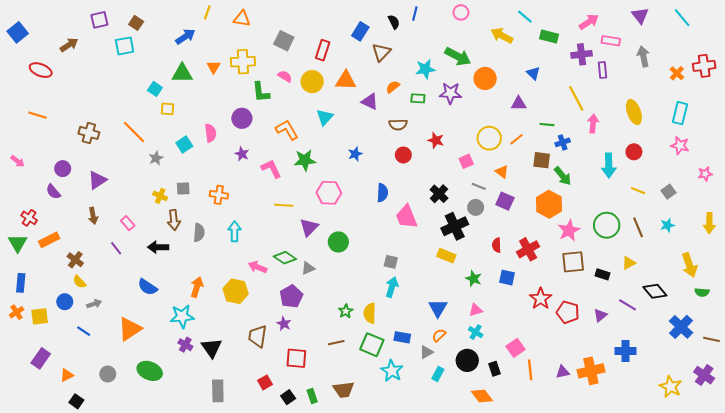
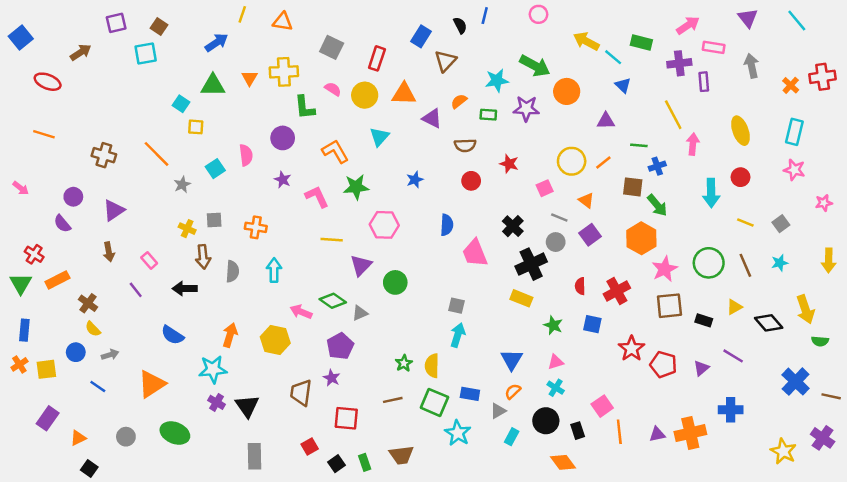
cyan line: (525, 17) -> (613, 57), moved
purple square: (505, 201) -> (590, 235), turned 30
black diamond: (655, 291) -> (769, 323), moved

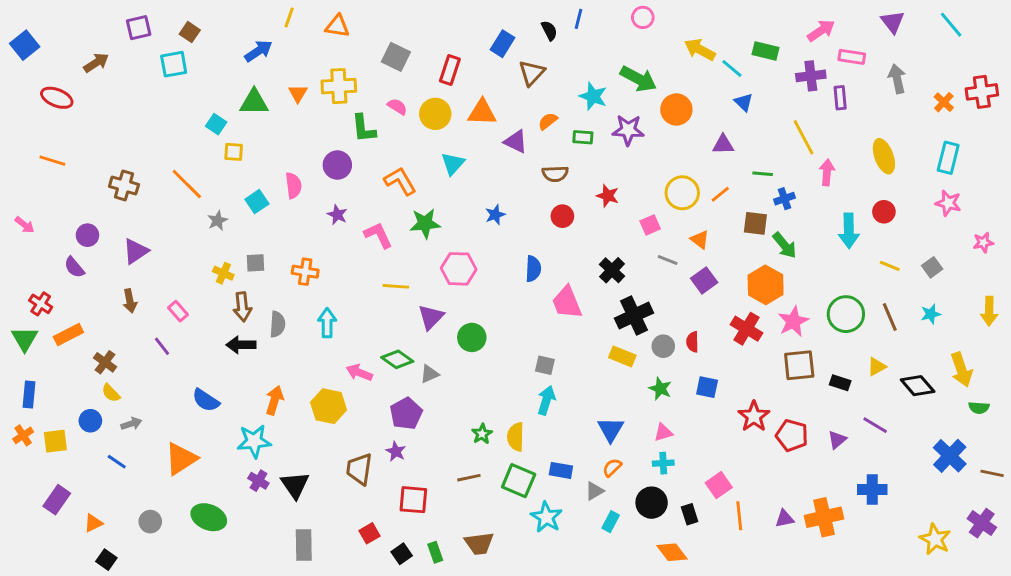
cyan star: (497, 80) -> (593, 96), turned 30
gray circle: (556, 242) -> (663, 346), moved
black arrow: (185, 289) -> (241, 345), moved
red cross: (617, 291) -> (747, 329), moved, turned -30
cyan cross: (556, 388) -> (663, 463), turned -35

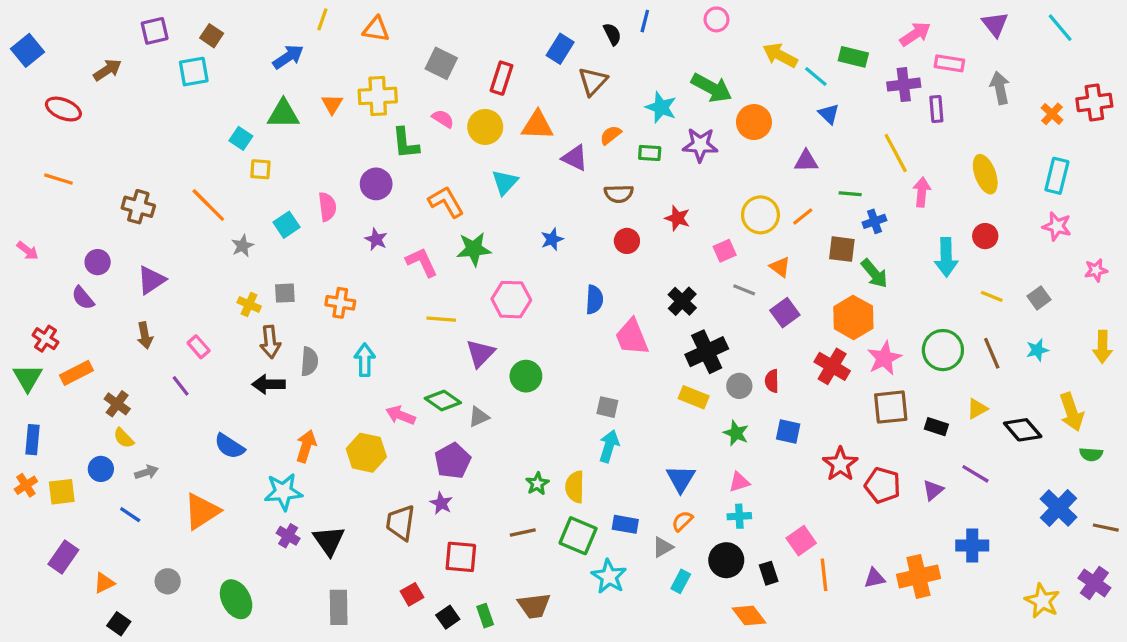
green ellipse: (209, 517) -> (236, 599), moved, turned 40

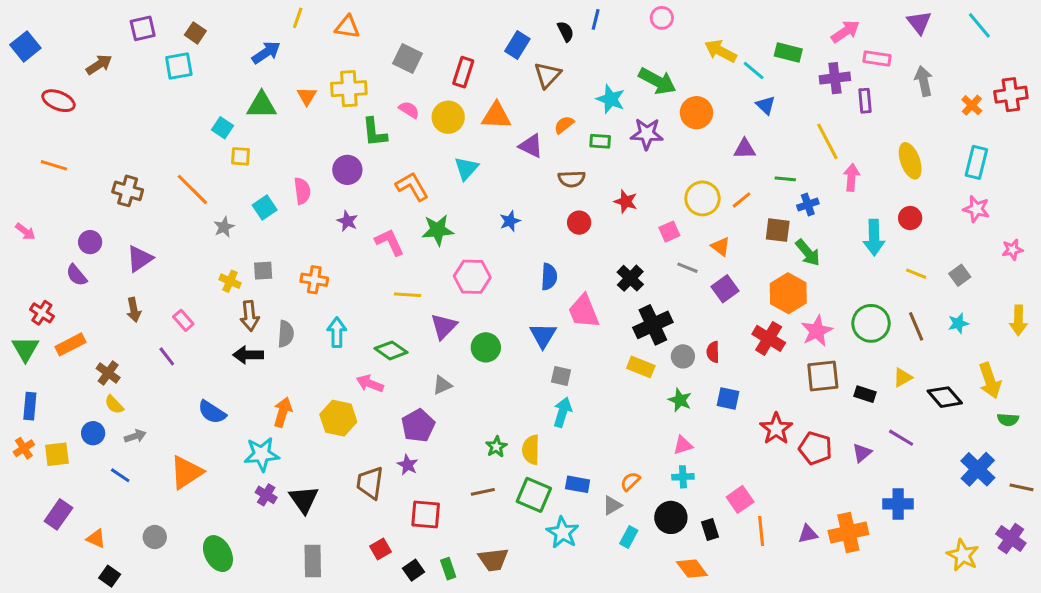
green diamond: (443, 401) -> (391, 350), moved
blue triangle: (681, 479) -> (543, 335), moved
orange triangle: (104, 583) -> (96, 539), turned 50

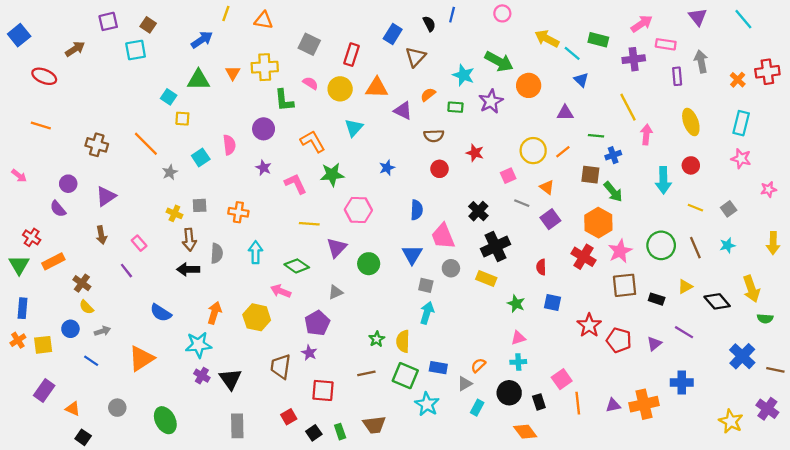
purple rectangle: (865, 101) -> (677, 76), moved
purple star: (647, 134) -> (491, 101), turned -30
gray circle: (683, 356) -> (451, 268), moved

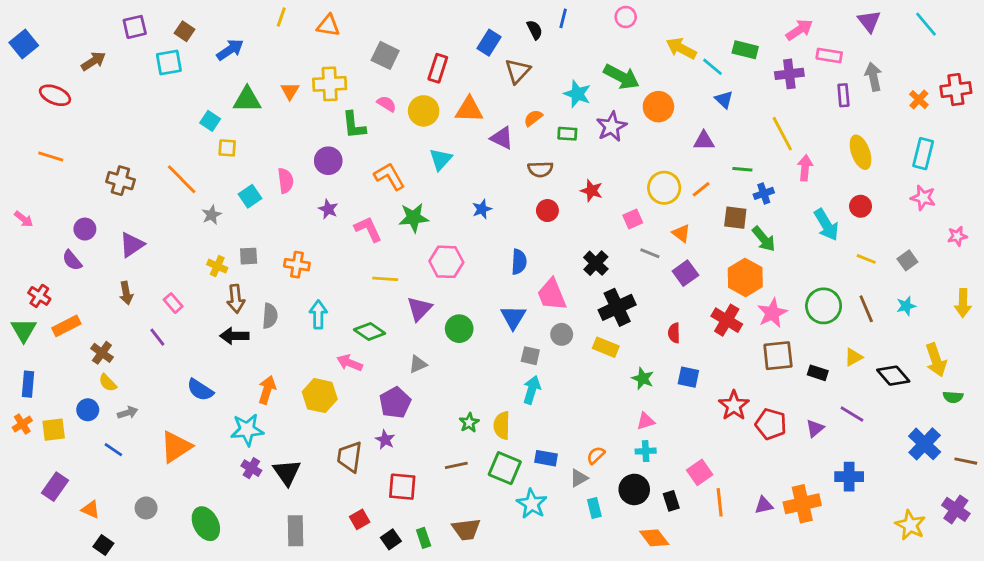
blue arrow: (202, 40) -> (230, 50), moved
cyan arrow: (663, 180) -> (826, 225), turned -30
cyan rectangle: (477, 408) -> (594, 508), turned -42

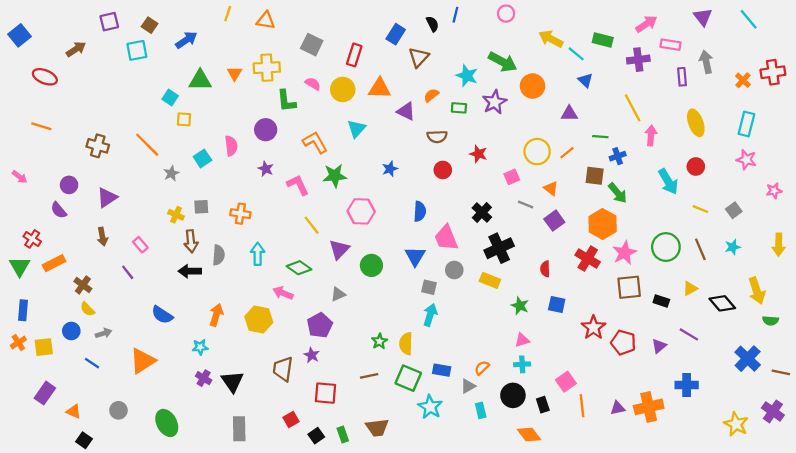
yellow line: (385, 279) -> (312, 225), turned 48
cyan star: (247, 430) -> (200, 347), size x0.6

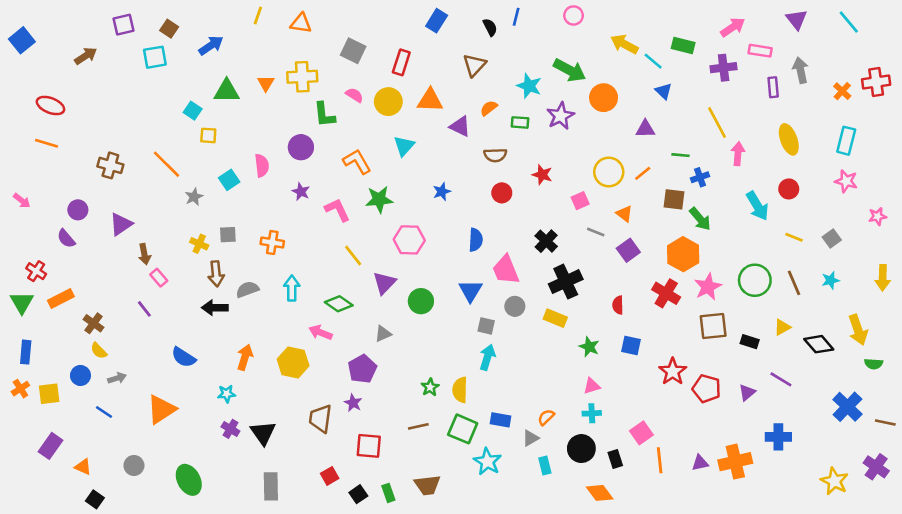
blue rectangle: (396, 34) -> (437, 21), moved
red ellipse: (45, 77) -> (50, 105), moved
brown arrow: (102, 237) -> (144, 254), moved
gray semicircle: (219, 255) -> (247, 289), turned -114

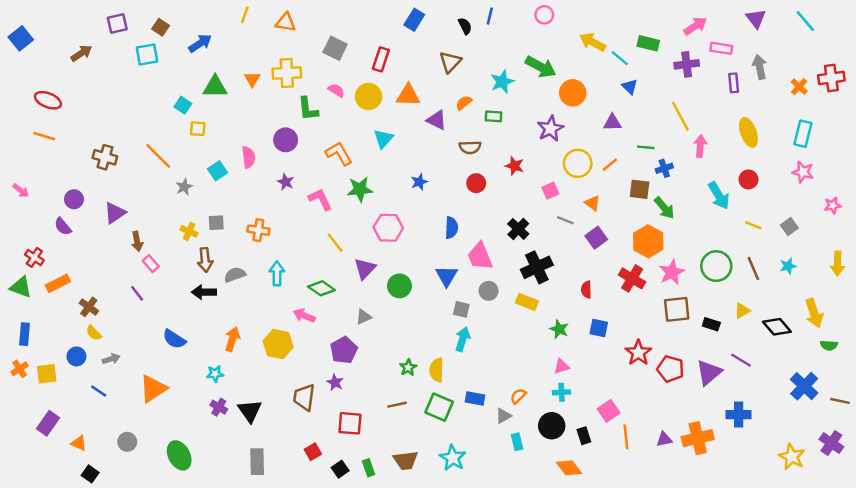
cyan star: (529, 86) -> (502, 82), turned 30
purple star: (560, 116) -> (550, 129), moved
green triangle: (22, 302) -> (21, 287), turned -40
purple triangle: (747, 392) -> (709, 373), size x1.6
cyan star: (487, 462) -> (453, 458), moved

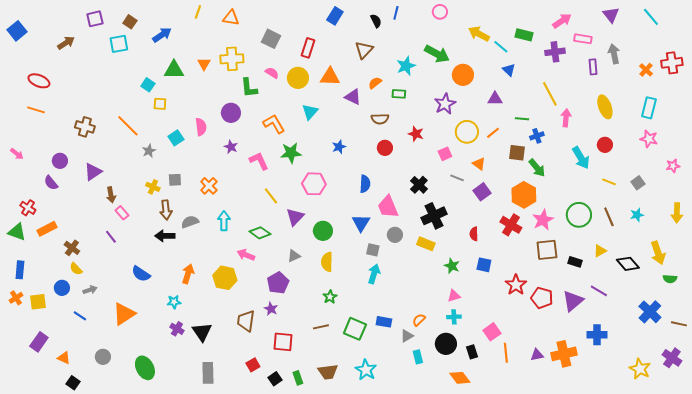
orange cross: (258, 230) -> (209, 186), turned 36
yellow semicircle: (437, 370) -> (327, 262), moved

